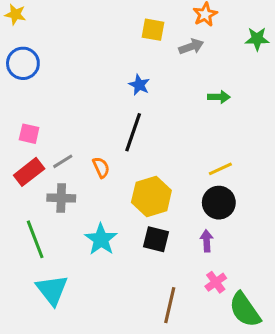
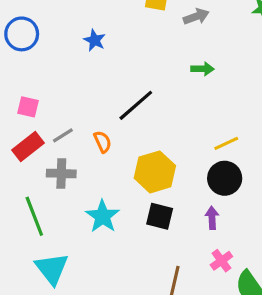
blue star: (139, 85) -> (95, 40), moved
green arrow: (219, 97) -> (202, 69), moved
black line: (133, 132) -> (136, 105), turned 30

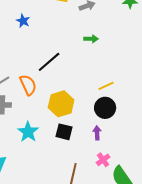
orange semicircle: (103, 142) -> (28, 85), size x1.5

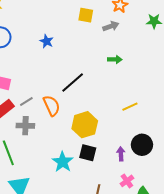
black circle: (105, 108) -> (142, 145), moved
cyan star: (28, 132) -> (63, 162), moved

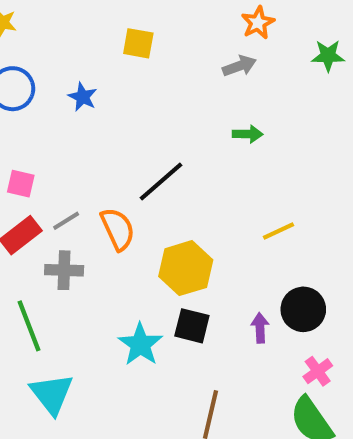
yellow square: (86, 15) -> (138, 43), moved
blue star: (47, 41) -> (83, 97), moved
pink cross: (127, 181) -> (318, 371), moved

